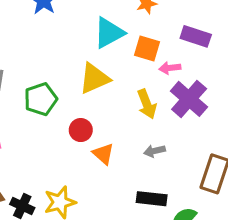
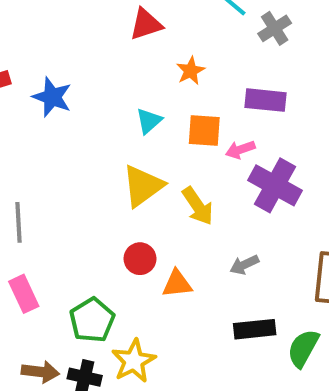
cyan triangle: (109, 33) -> (149, 121), size x0.6
green pentagon: (41, 99) -> (92, 320), moved
yellow arrow: (147, 104) -> (198, 206), moved
orange triangle: (103, 154) -> (177, 284), turned -35

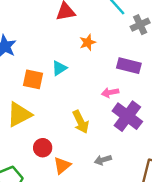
orange square: (204, 131) -> (33, 79), moved
yellow triangle: (143, 186) -> (19, 114), moved
orange triangle: (177, 284) -> (62, 165), turned -42

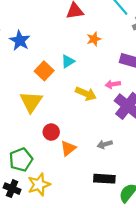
orange square: (33, 79) -> (44, 71), turned 30
yellow triangle: (19, 114) -> (31, 102), turned -30
yellow arrow: (81, 122) -> (86, 94), moved, turned -42

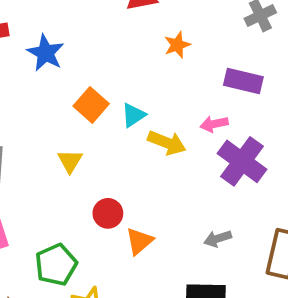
cyan triangle: (68, 61) -> (133, 115), moved
yellow triangle: (31, 102) -> (70, 161), size x0.6
gray arrow: (105, 144) -> (218, 239), moved

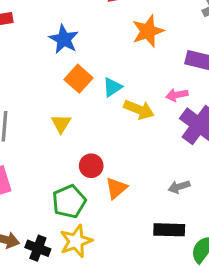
orange star: (177, 45) -> (148, 31), size x1.5
blue star: (46, 53) -> (64, 39), moved
green pentagon: (56, 265) -> (69, 201), moved

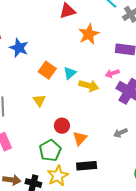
blue star: (64, 39) -> (19, 48), moved
black rectangle: (169, 230) -> (87, 166), moved

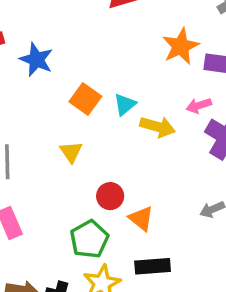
orange star: (89, 34) -> (181, 46), moved
orange triangle: (80, 138) -> (141, 218), turned -35

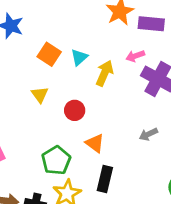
yellow arrow: (158, 127) -> (105, 73), turned -80
red circle: (110, 196) -> (75, 110), moved
black rectangle: (153, 266) -> (105, 179), turned -70

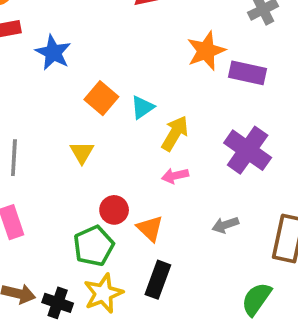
pink arrow: (135, 56) -> (175, 176), moved
red circle: (75, 110) -> (114, 210), moved

